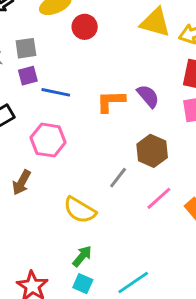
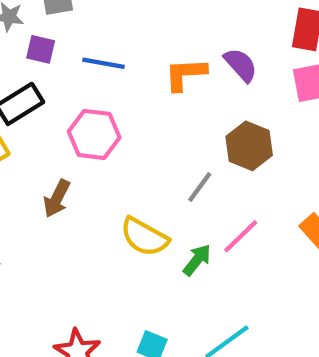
purple square: (28, 76) -> (41, 49), moved, turned 30
pink line: (159, 198) -> (241, 236), moved
green arrow: (82, 256) -> (197, 260), moved

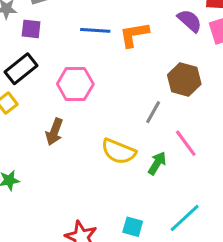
blue line: (103, 63) -> (95, 30), moved
purple semicircle: (241, 65) -> (190, 21), moved
pink line: (241, 236) -> (186, 143), turned -76

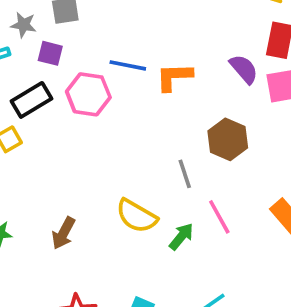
pink hexagon: (75, 84) -> (88, 94), moved
gray line: (153, 112) -> (185, 174), turned -55
brown arrow: (54, 132) -> (64, 233), moved

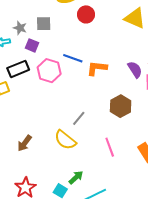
gray line: (185, 174) -> (79, 118), moved, turned 49
green arrow: (181, 237) -> (76, 177), moved

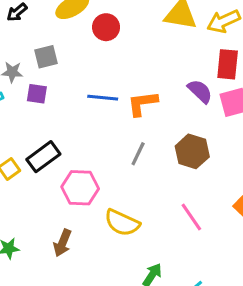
black rectangle: (18, 69) -> (43, 157), moved
pink hexagon: (49, 71) -> (80, 188), moved
gray line: (79, 118) -> (138, 154), moved

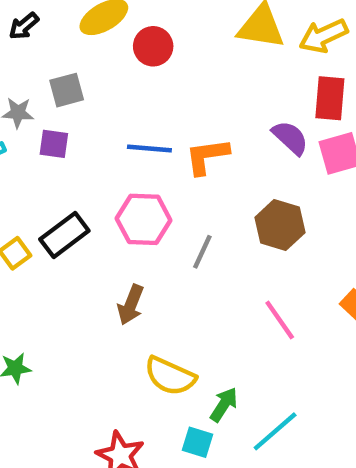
gray line: (138, 154) -> (202, 252), moved
pink hexagon: (80, 188) -> (144, 219), moved
yellow semicircle: (122, 223) -> (170, 376), moved
brown arrow: (62, 243) -> (131, 305), moved

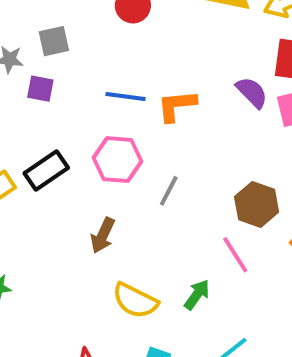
brown hexagon: (280, 225) -> (257, 204), moved
green arrow: (224, 405) -> (197, 295), moved

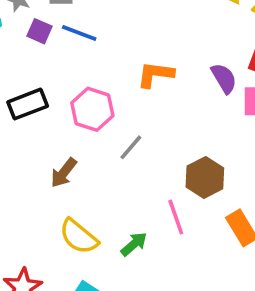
blue line: (126, 96) -> (79, 33), moved

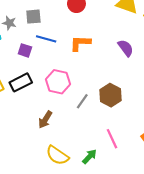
purple square: (39, 31) -> (25, 50), moved
orange L-shape: (155, 74) -> (80, 43), moved
purple semicircle: (224, 78) -> (126, 48), moved
brown hexagon: (205, 177) -> (110, 95), moved

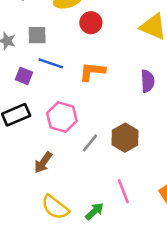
purple semicircle: (126, 48) -> (148, 81), turned 30

